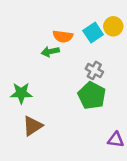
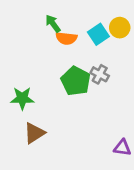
green arrow: (50, 52) -> (53, 24), moved, turned 66
green pentagon: (92, 96) -> (76, 81), moved

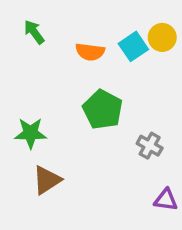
green arrow: (53, 24) -> (34, 32), moved
gray cross: (100, 74) -> (150, 146), moved

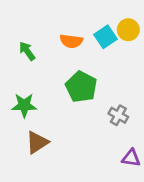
green arrow: (34, 32) -> (27, 51), moved

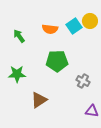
green pentagon: (81, 87) -> (57, 61), turned -30
brown triangle: (37, 142) -> (39, 100), moved

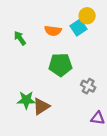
yellow circle: (90, 21) -> (87, 16), moved
green star: (17, 74) -> (26, 100), moved

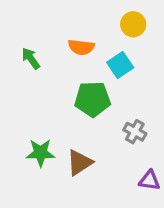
cyan square: (79, 27) -> (120, 65), moved
brown triangle: (41, 106) -> (80, 163), moved

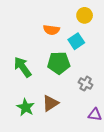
green arrow: (31, 58) -> (23, 67), moved, size x1.5
green star: (40, 153) -> (26, 107), moved, turned 30

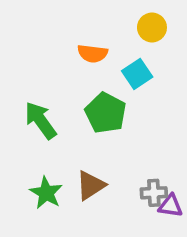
green pentagon: (59, 63) -> (106, 113), turned 30
gray cross: (86, 84) -> (154, 193), moved, turned -32

